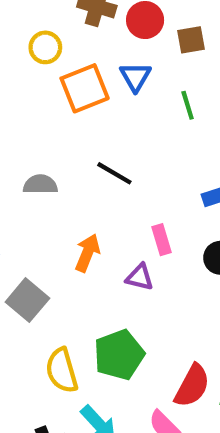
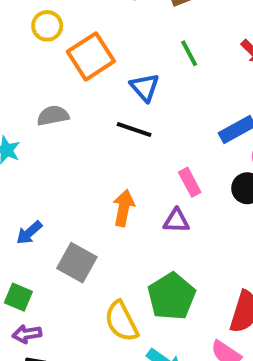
blue triangle: (135, 77) -> (145, 87), moved
gray semicircle: (40, 184) -> (53, 116), moved

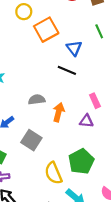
gray semicircle: (53, 116) -> (37, 100), moved

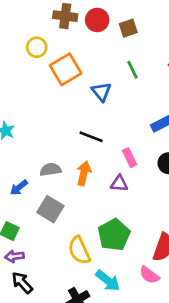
black line: (67, 70) -> (91, 137), moved
gray semicircle: (37, 100) -> (50, 170), moved

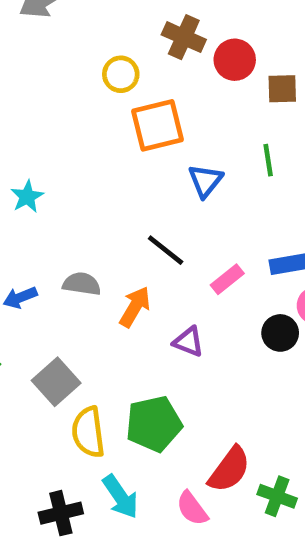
pink rectangle: (129, 158) -> (227, 279), moved, turned 60
gray square: (50, 209) -> (56, 382), moved

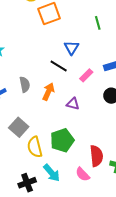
blue triangle: (205, 181) -> (72, 48), moved
gray semicircle: (82, 284) -> (25, 84), turned 77
red semicircle: (229, 469) -> (96, 156), turned -35

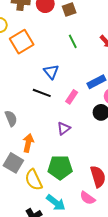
orange arrow: (48, 92) -> (28, 143), moved
purple triangle: (73, 104) -> (64, 128), turned -40
green pentagon: (62, 140) -> (60, 168), turned 30

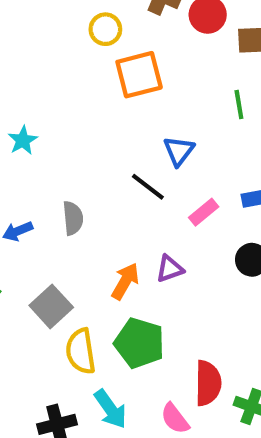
orange arrow: (28, 143) -> (125, 281), moved

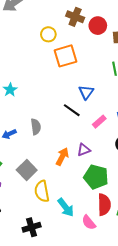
green pentagon: (139, 343) -> (96, 177), moved
cyan arrow: (110, 409) -> (66, 207), moved

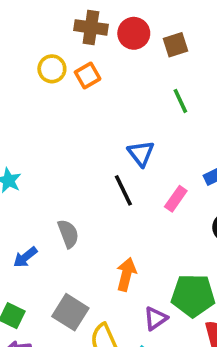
orange square: (65, 56) -> (88, 76), moved, size x0.6
black line: (72, 110) -> (123, 190), turned 42
purple triangle: (84, 150) -> (155, 318), moved

